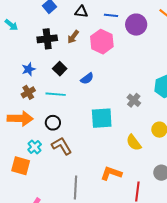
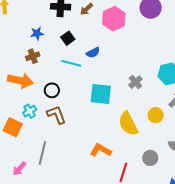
cyan line: (56, 94) -> (71, 63), moved
yellow semicircle: (134, 143) -> (128, 124), size x1.4
gray line: (75, 188) -> (42, 153), moved

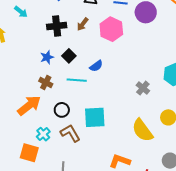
blue star: (37, 33) -> (47, 57), moved
brown cross: (33, 56) -> (46, 82), moved, turned -32
orange arrow: (20, 81) -> (29, 105), turned -40
cyan square: (101, 94) -> (95, 117), moved

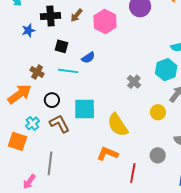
black square: (69, 56) -> (61, 46), turned -32
blue star: (47, 57) -> (28, 30), moved
yellow semicircle: (142, 130) -> (118, 125), moved

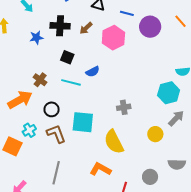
gray cross: (134, 82) -> (124, 107), moved, turned 32
gray line: (50, 163) -> (56, 173), moved

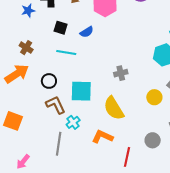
blue semicircle: (93, 72) -> (87, 32), moved
brown cross: (40, 80) -> (26, 48), moved
cyan cross: (29, 130) -> (73, 122), moved

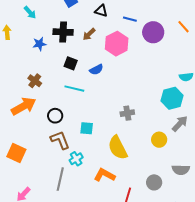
cyan square: (81, 91) -> (87, 128), size x0.6

